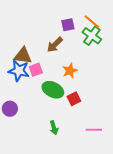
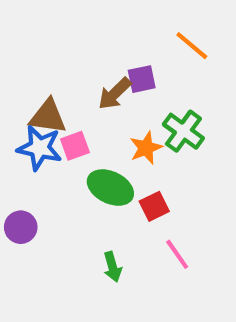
purple square: (68, 25) -> (142, 79), moved
green cross: (92, 36) -> (183, 131), moved
pink line: (94, 130) -> (177, 254), moved, turned 56

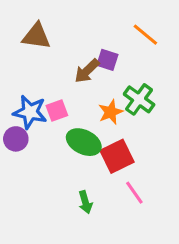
purple square: (142, 79) -> (107, 60), turned 30
brown triangle: (48, 117) -> (36, 36), moved
red square: (154, 206) -> (117, 156), size x1.5
purple circle: (21, 227) -> (16, 139), moved

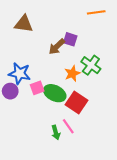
orange line: (145, 35) -> (96, 12), moved, turned -48
pink square: (57, 110) -> (37, 88), moved
red square: (117, 156) -> (76, 102), turned -30
pink line: (134, 193) -> (68, 126), moved

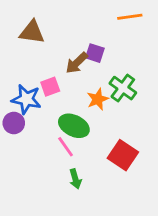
pink square: (37, 88) -> (50, 87), moved
red square: (76, 102) -> (123, 155), moved
pink line: (68, 126) -> (66, 147), moved

